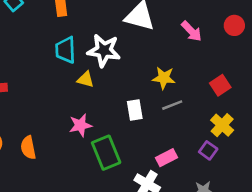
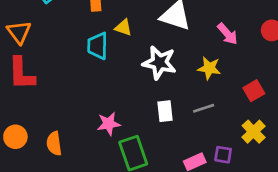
white star: (104, 50) -> (159, 63), moved
yellow star: (164, 78) -> (209, 68), moved
yellow triangle: (86, 79) -> (123, 28), moved
purple square: (208, 150) -> (223, 155), moved, turned -30

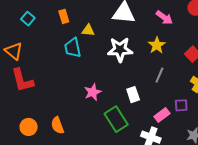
yellow star: (209, 68) -> (157, 45), turned -30
gray line: (204, 108) -> (159, 75), turned -35
white rectangle: (165, 111) -> (133, 95), moved
pink star: (109, 124) -> (93, 92), moved

